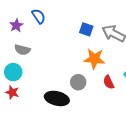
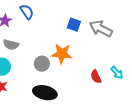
orange star: (94, 59) -> (62, 54), moved
gray circle: (78, 82) -> (42, 64), moved

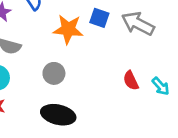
orange star: (62, 54) -> (68, 29), moved
red semicircle: (96, 77) -> (131, 81), moved

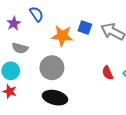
gray circle: (54, 73) -> (52, 68), size x1.5

